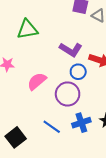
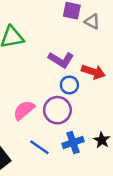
pink semicircle: (37, 81) -> (24, 110), moved

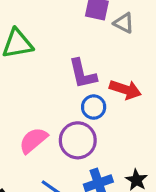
purple L-shape: (61, 60) -> (83, 74), turned 45

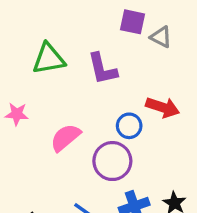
purple L-shape: (83, 74) -> (102, 69), moved
pink semicircle: (33, 140) -> (65, 138), moved

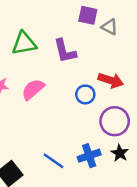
pink semicircle: (65, 138) -> (33, 89), moved
purple circle: (112, 161) -> (115, 121), moved

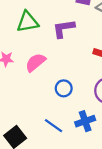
purple L-shape: (65, 51) -> (64, 29), turned 95
blue circle: (85, 94) -> (64, 88), moved

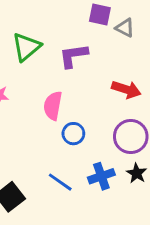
green triangle: (28, 22) -> (26, 47), turned -30
pink semicircle: (35, 62) -> (53, 106), moved, turned -40

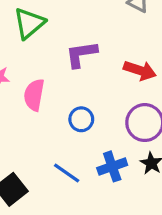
purple L-shape: (73, 56) -> (81, 54), moved
pink semicircle: (53, 106) -> (34, 95), moved

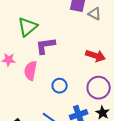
purple L-shape: (81, 54) -> (46, 46), moved

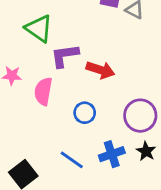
green triangle: (28, 27) -> (39, 28), turned -45
red arrow: (96, 56) -> (100, 70), moved

